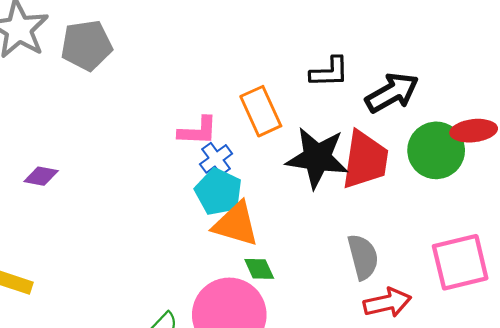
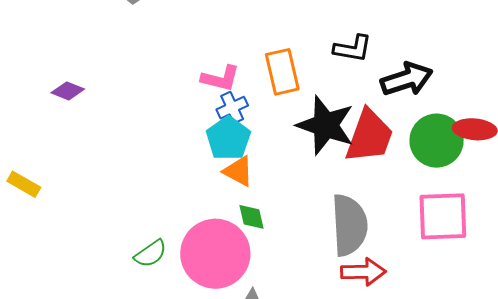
orange triangle: (236, 224) -> (238, 171), size x0.7
gray semicircle: (363, 257) -> (349, 225), size x1.4
pink square: (460, 262) -> (443, 216), moved

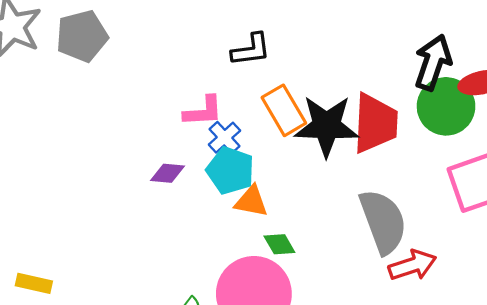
black L-shape: (353, 48) -> (251, 50), moved
orange rectangle: (282, 72) -> (284, 110), moved
black arrow: (407, 79) -> (433, 62), moved, turned -36
purple diamond: (68, 91) -> (167, 173), moved

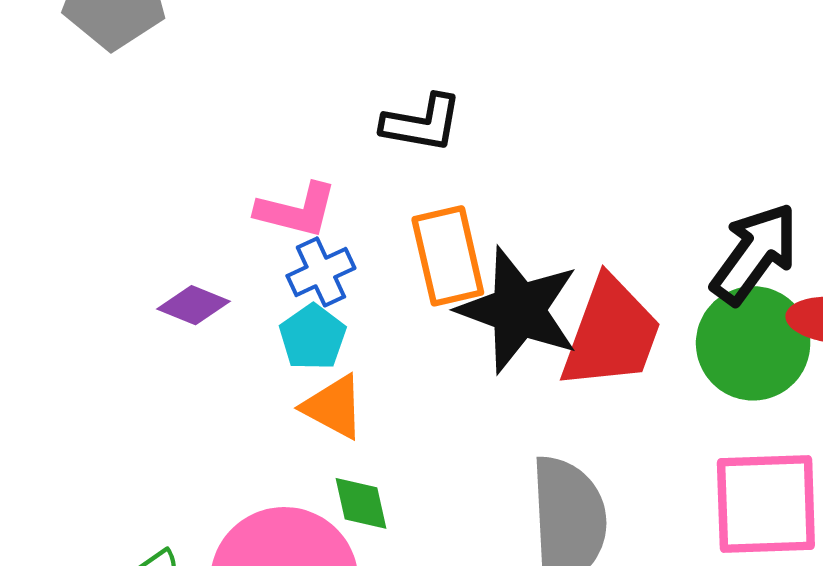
cyan pentagon: (230, 171) -> (313, 337), size x0.7

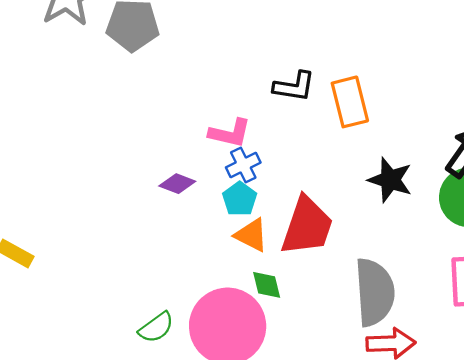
orange rectangle: (448, 256) -> (350, 102), moved
black star: (518, 310) -> (390, 180), moved, size x0.7
red trapezoid: (611, 333) -> (307, 226), moved

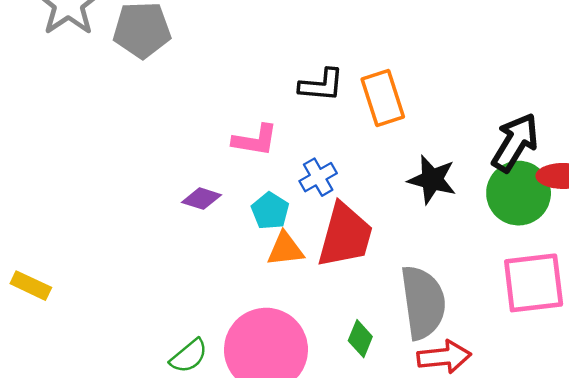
blue cross: (243, 165) -> (318, 177), moved
orange triangle: (251, 235) -> (285, 249), turned -30
green diamond: (267, 285) -> (360, 339), moved, turned 40

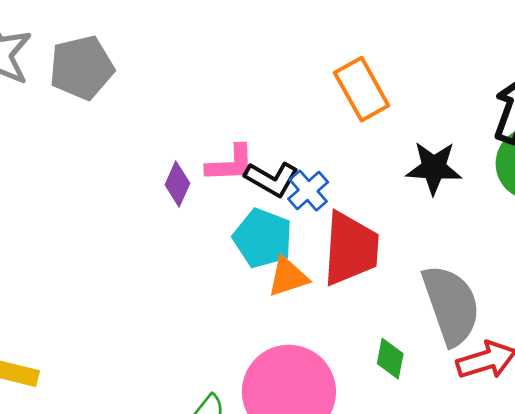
black L-shape: (321, 85) -> (271, 179), moved, turned 36
purple diamond: (202, 199) -> (177, 184), moved, turned -72
cyan pentagon: (270, 211) -> (263, 238), size x1.4

